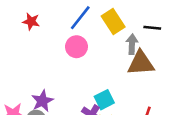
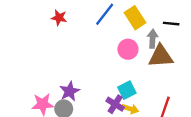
pink circle: (76, 47) -> (128, 49), moved

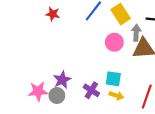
cyan square: (127, 90) -> (113, 79), turned 35
purple cross: (115, 104) -> (91, 90), moved

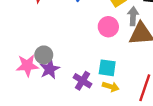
pink star: (38, 91) -> (27, 65), moved
gray circle: (57, 95) -> (44, 55), moved

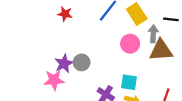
gray circle: (44, 55) -> (82, 62), moved
purple star: (50, 69) -> (64, 63), moved

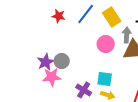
red star: (65, 14) -> (59, 16), moved
pink star: (54, 80) -> (52, 77), moved

